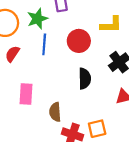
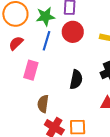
red circle: (79, 41) -> (73, 32), moved
pink rectangle: (26, 94) -> (31, 70), moved

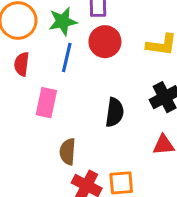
red semicircle: (16, 43) -> (22, 64), turned -35

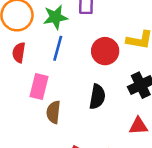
red circle: (105, 42) -> (105, 51), moved
brown semicircle: (68, 152) -> (53, 112), moved

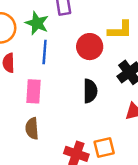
green star: (55, 17) -> (37, 23), turned -30
brown semicircle: (53, 112) -> (32, 128), moved

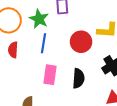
pink rectangle: (33, 91) -> (50, 75), moved

